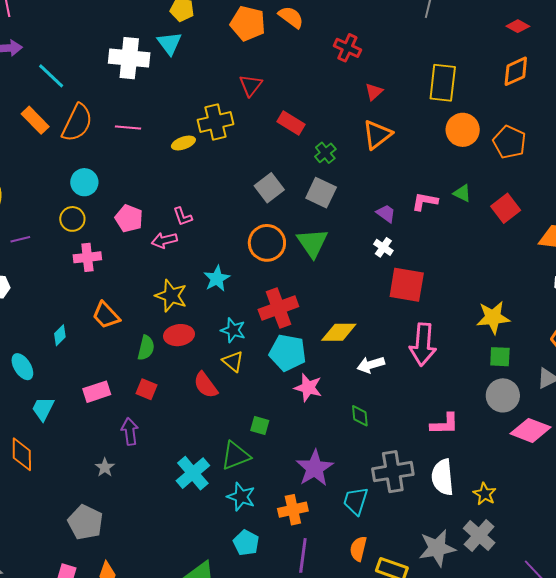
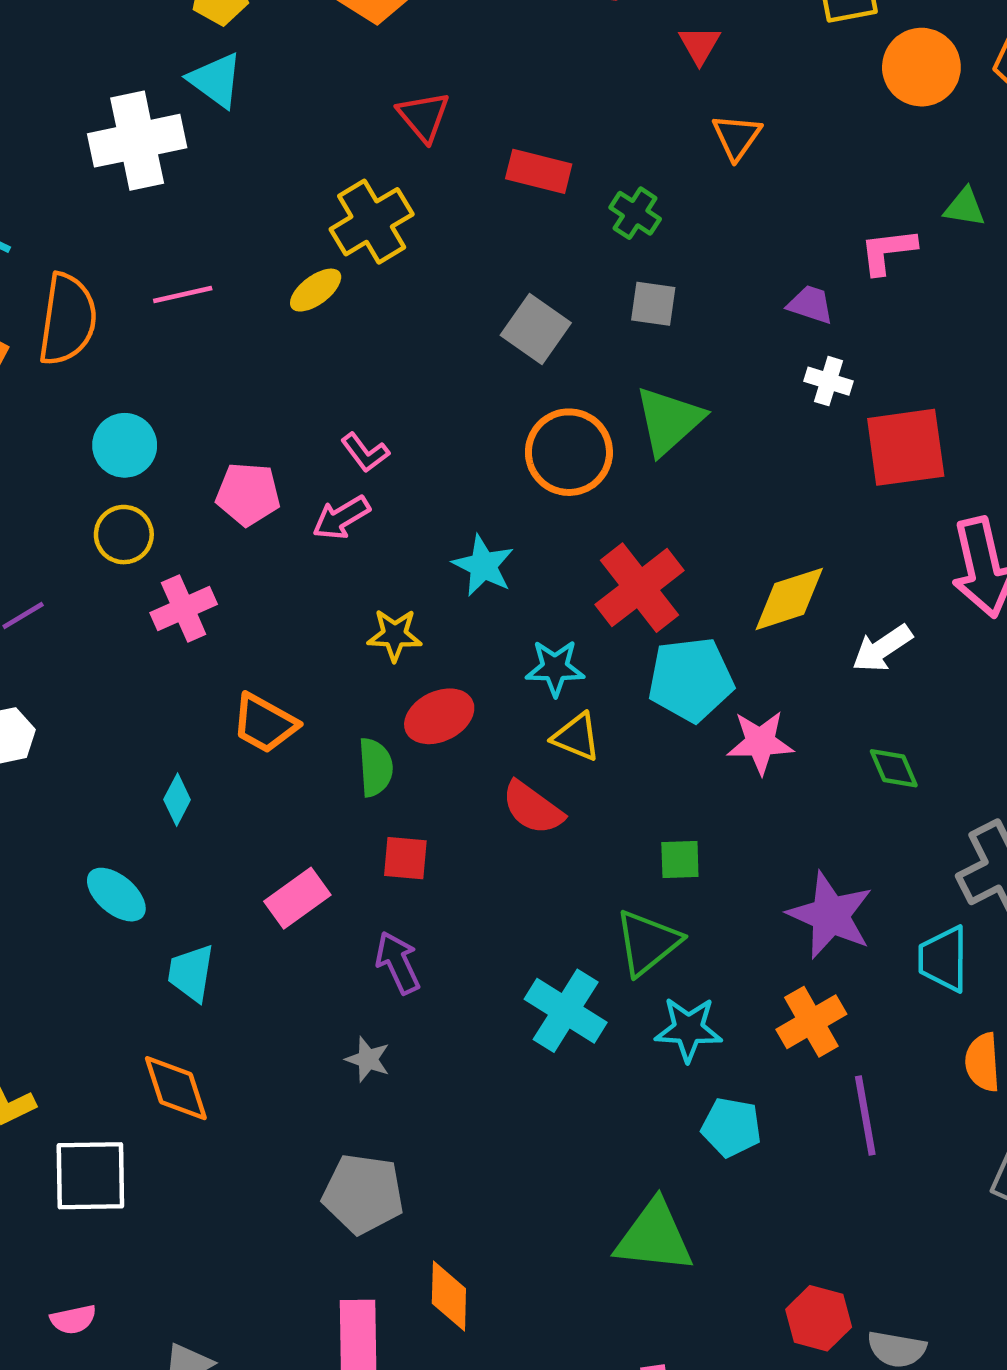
orange triangle: (377, 135) -> (737, 137), size x0.7
gray square: (321, 193) -> (653, 304), size x0.7
green triangle: (312, 243) -> (669, 421), turned 40
yellow star: (171, 296) -> (395, 635), size x0.7

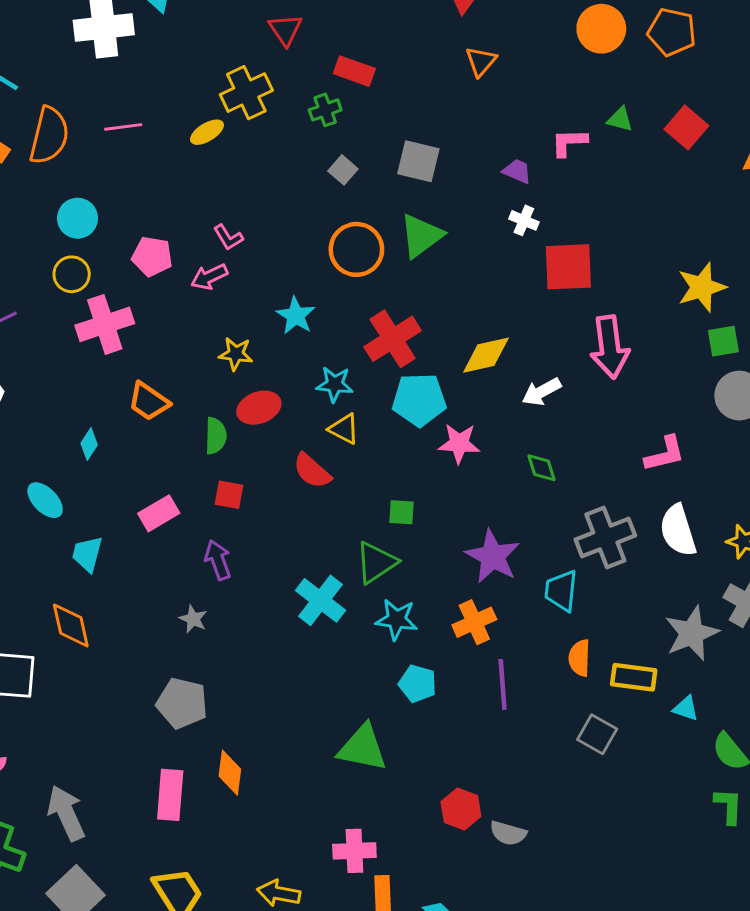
green cross: (635, 213) -> (325, 110), moved, turned 32
gray square: (653, 304) -> (418, 161), size x1.4
gray square: (536, 329) -> (343, 170), size x0.7
pink cross: (184, 609) -> (105, 324), size x1.4

